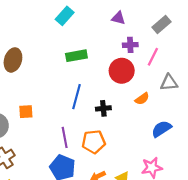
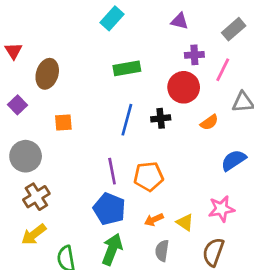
black cross: (103, 108) -> (161, 118), moved
orange square: (26, 112) -> (63, 122), moved

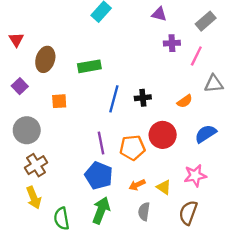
green rectangle: (127, 68) -> (89, 66), moved
red circle: (184, 87) -> (163, 135), moved
yellow arrow: (34, 235) -> (34, 198), turned -75

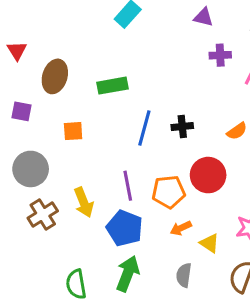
purple square: (20, 86) -> (21, 111), turned -35
orange arrow: (137, 185) -> (181, 228), moved
yellow arrow: (34, 198) -> (84, 202), moved

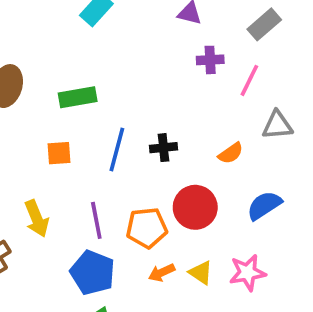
orange square: (73, 131) -> (59, 153), moved
yellow arrow: (84, 202) -> (37, 218), moved
yellow triangle: (210, 243) -> (201, 273), moved

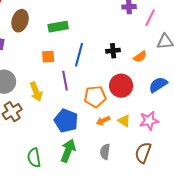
black cross: (163, 148) -> (113, 51), moved
purple line: (96, 220) -> (65, 81), moved

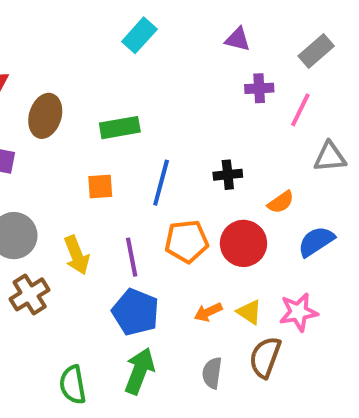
orange semicircle: (140, 57) -> (281, 202), moved
purple line: (65, 81) -> (132, 257), moved
orange pentagon: (95, 97) -> (187, 241), moved
brown semicircle: (143, 153) -> (265, 357), moved

